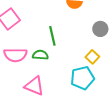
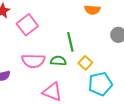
yellow square: (92, 57) -> (85, 63), moved

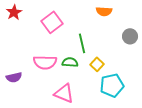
pink square: (27, 25) -> (52, 22), moved

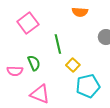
pink semicircle: (45, 62) -> (15, 71), moved, size x0.7
green semicircle: (70, 62) -> (34, 63), moved, turned 63

